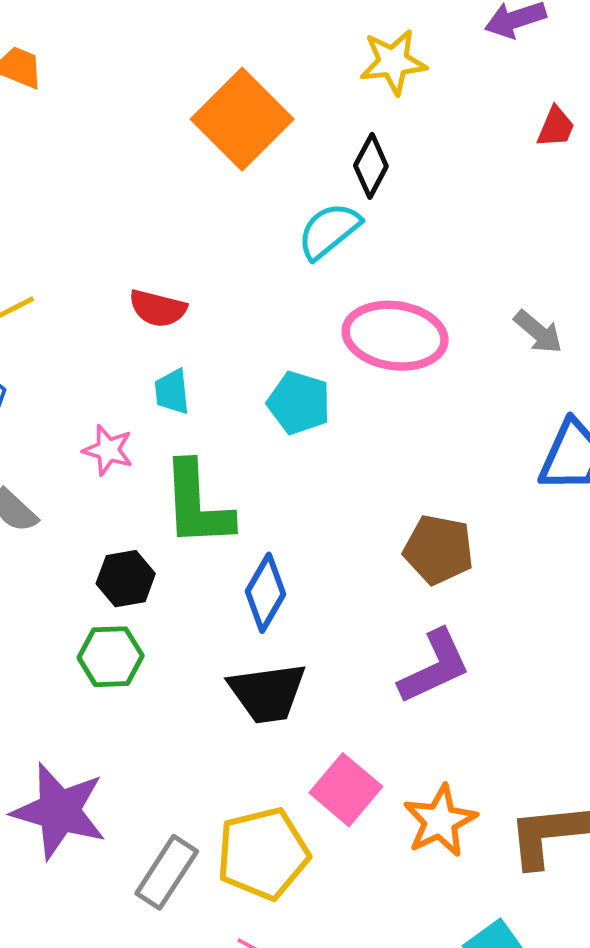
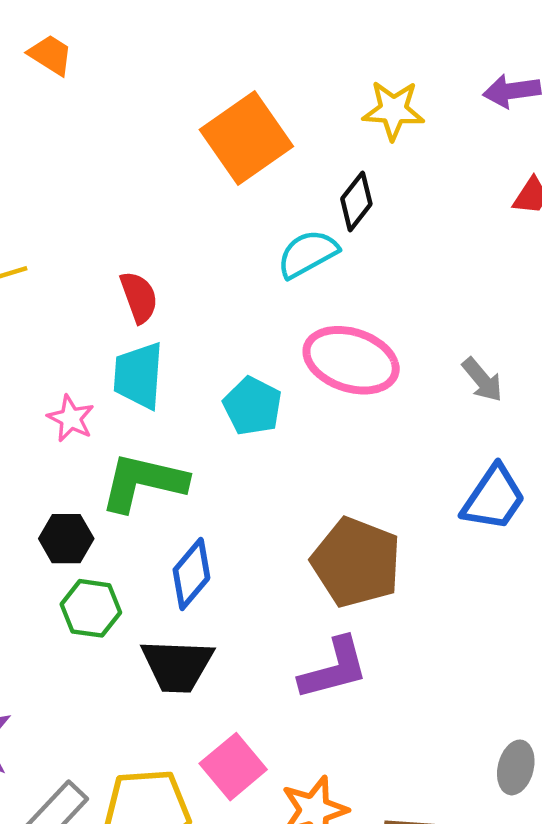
red semicircle: (158, 308) -> (139, 297), turned -134
cyan trapezoid: (172, 392) -> (139, 375), size x1.6
green L-shape: (197, 504) -> (143, 482), turned 96
brown pentagon: (438, 550) -> (356, 562), size x1.4
green hexagon: (111, 657) -> (91, 608), moved

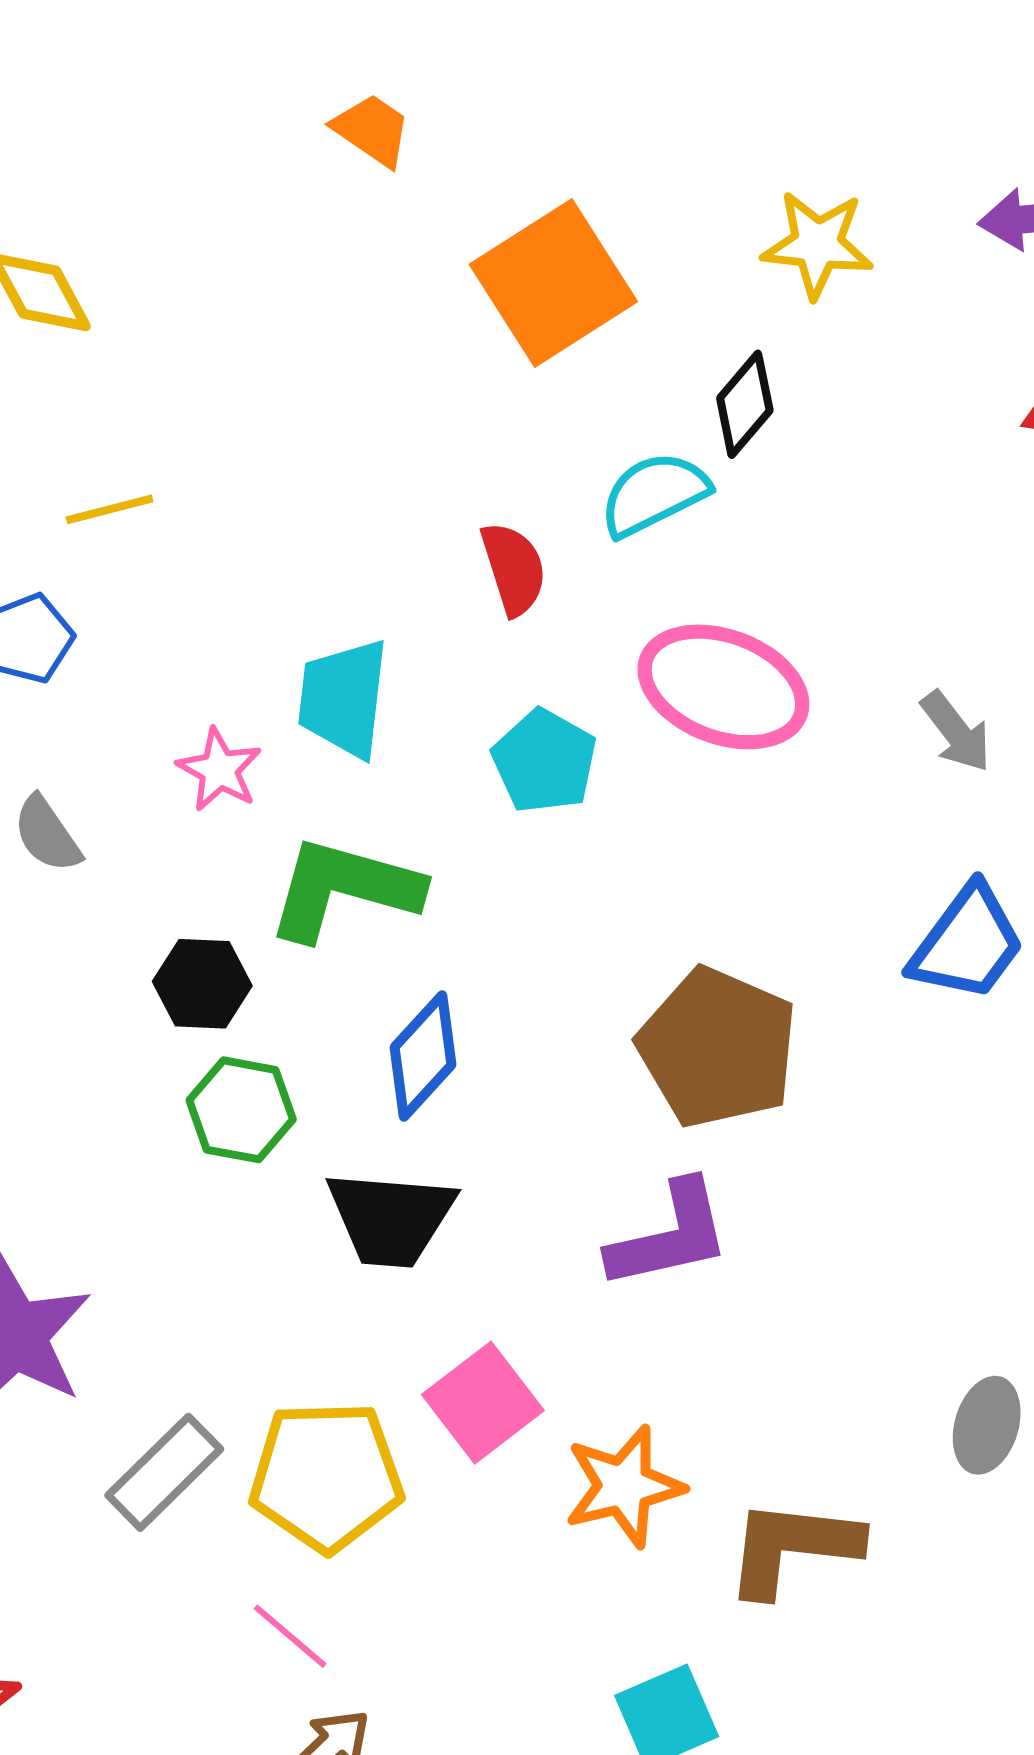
orange trapezoid: (50, 55) -> (372, 130), moved
red semicircle: (139, 297) -> (514, 569), moved

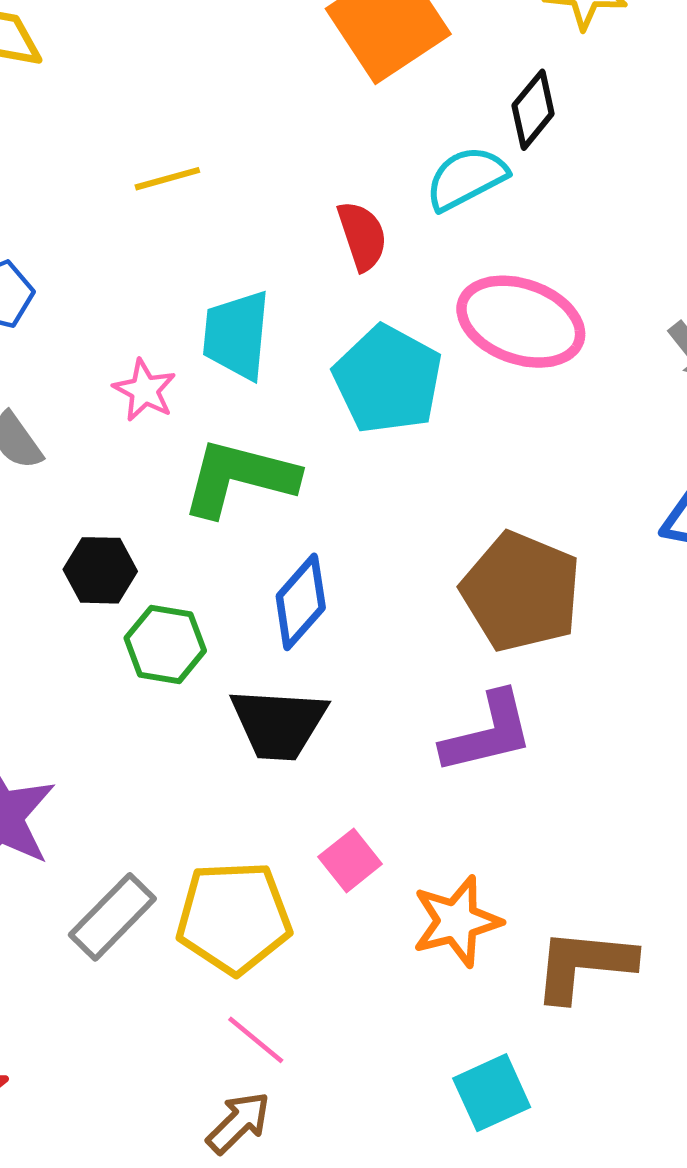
yellow line: (109, 509) -> (167, 179), moved
cyan pentagon: (544, 761) -> (388, 380), size x1.4
black hexagon: (202, 984) -> (100, 570), moved
pink square: (483, 1403) -> (350, 860), size x0.7
pink line: (290, 1636) -> (256, 1040), moved

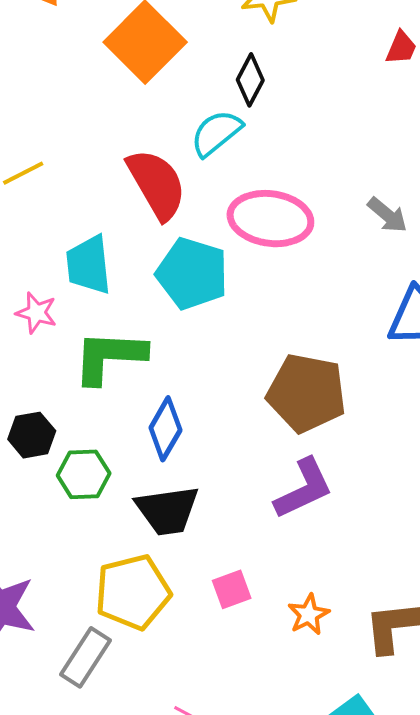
red semicircle: (362, 236) -> (157, 184), size x1.6
pink square: (350, 860) -> (232, 589), turned 30
yellow pentagon: (234, 918) -> (133, 592), moved
orange star: (457, 921) -> (309, 614), size x0.7

